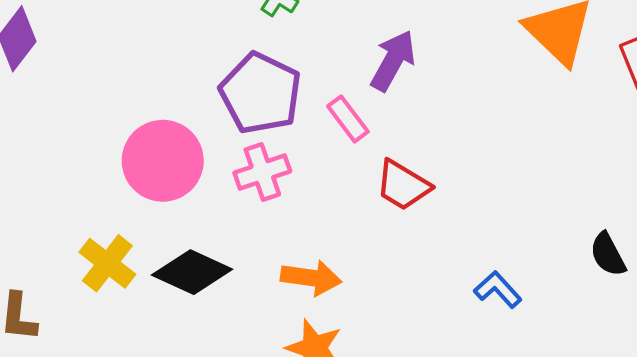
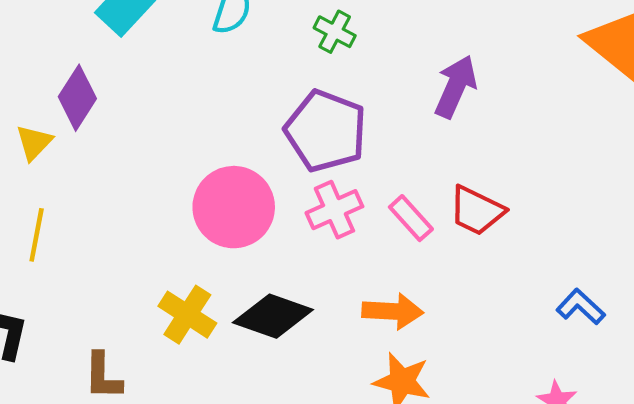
pink rectangle: (348, 119) -> (411, 218), moved

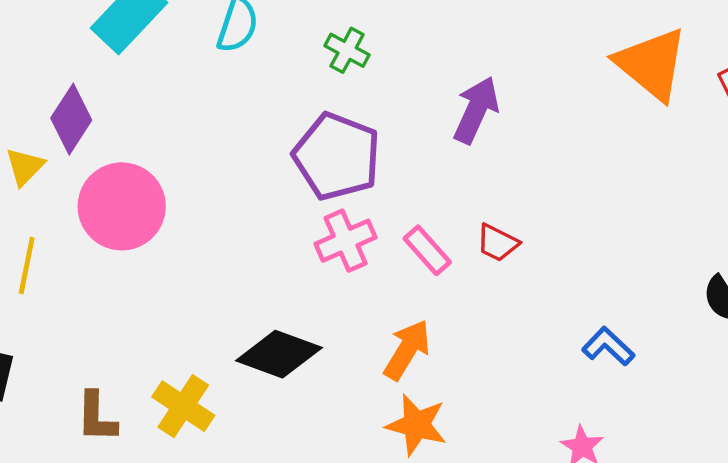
pink circle: (234, 207) -> (122, 206), moved
red trapezoid: (477, 211) -> (498, 243), size x0.7
orange arrow: (393, 311) -> (407, 350), turned -62
yellow cross: (187, 315) -> (183, 406), moved

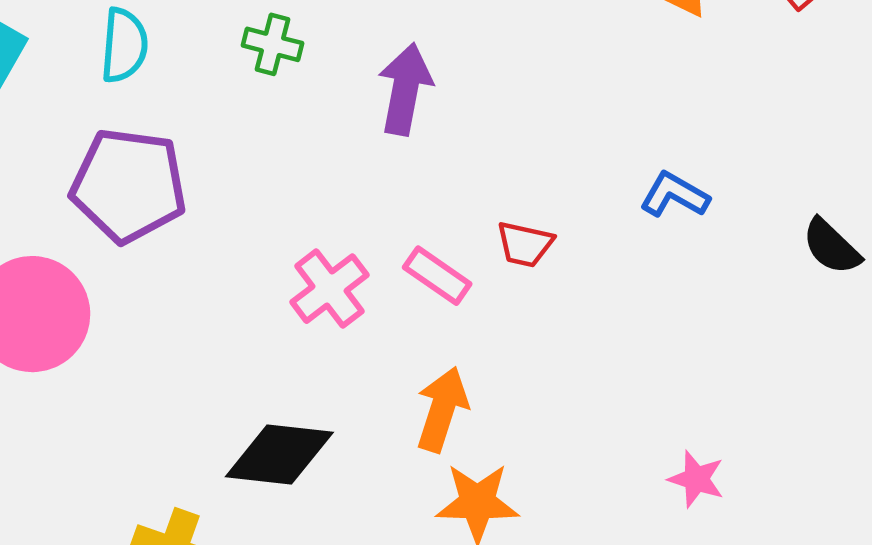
purple arrow: (476, 110) -> (405, 89), moved
purple pentagon: (337, 156) -> (129, 185), moved
blue L-shape: (608, 346) -> (675, 195), moved

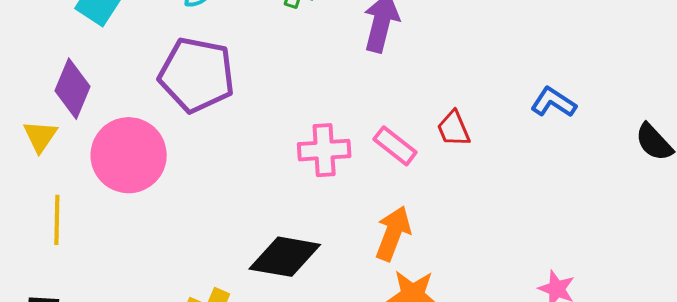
red trapezoid: (525, 244) -> (454, 129), turned 51
pink cross: (330, 289) -> (324, 150), turned 30

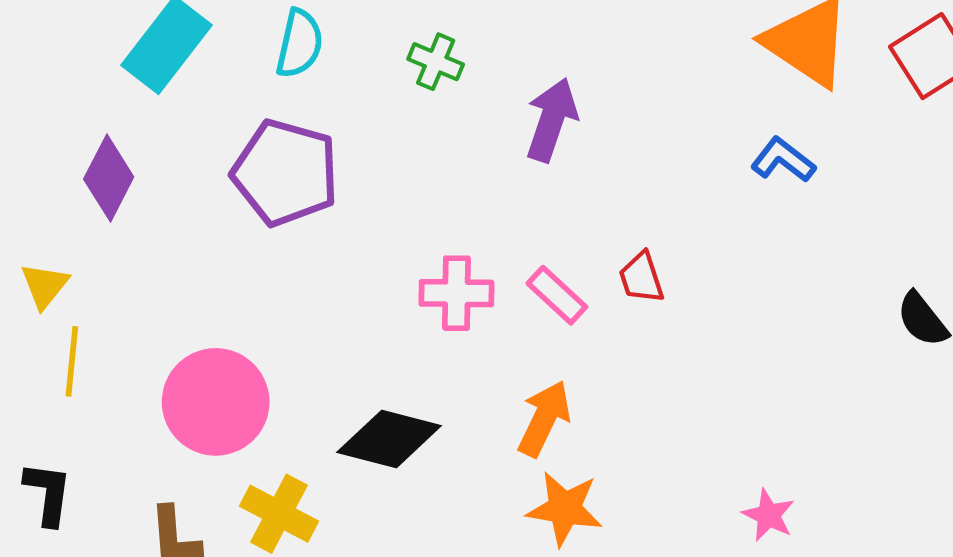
blue L-shape: (553, 102) -> (783, 160), moved
yellow triangle: (40, 136) -> (45, 286), moved
pink circle: (129, 155) -> (216, 402), moved

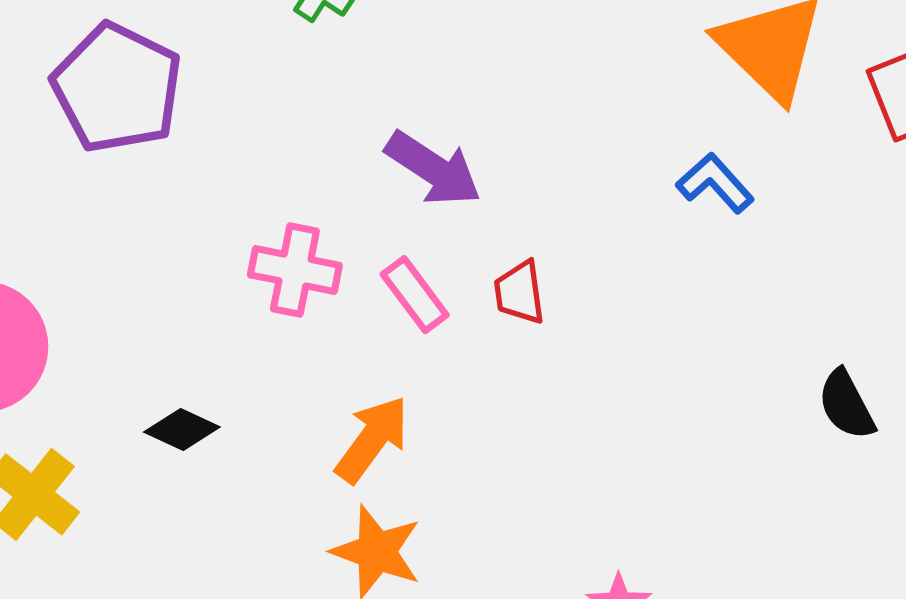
purple arrow: (552, 120) -> (433, 169), moved, turned 94
black diamond: (389, 439) -> (182, 429), size x0.6

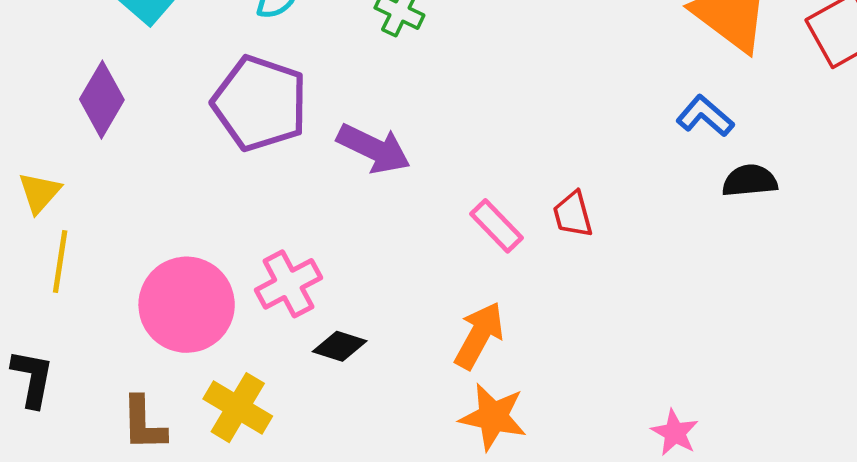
purple arrow: (433, 169) -> (374, 149), moved
pink cross: (295, 270) -> (288, 284), moved, turned -32
black semicircle: (846, 405) -> (750, 181), moved, turned 120

